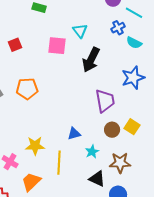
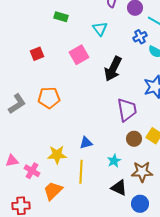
cyan triangle: (80, 31) -> (100, 29), moved
pink square: (57, 46) -> (79, 55), turned -36
blue triangle: (74, 134) -> (86, 143), moved

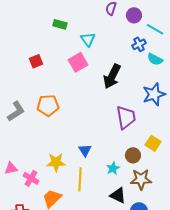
cyan triangle: (100, 29) -> (88, 39), moved
brown circle: (134, 139) -> (133, 155), moved
blue triangle: (86, 143) -> (85, 150), turned -48

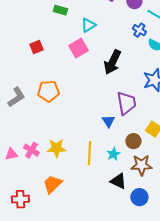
cyan triangle: (88, 39) -> (88, 25), turned 35
blue cross: (139, 44) -> (139, 30), turned -32
blue triangle: (85, 150) -> (108, 121), moved
pink cross: (31, 178) -> (31, 150), moved
yellow line: (80, 179) -> (89, 153), moved

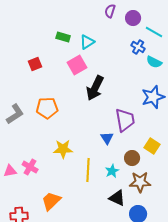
green rectangle: (60, 10) -> (63, 37), moved
black arrow: (112, 62) -> (95, 88), moved
yellow star: (56, 148) -> (63, 149), moved

